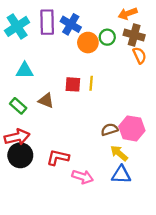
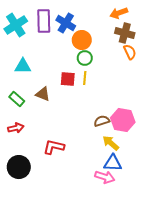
green circle: (107, 37) -> (85, 58), moved
red arrow: (17, 137) -> (16, 128), size x0.7
black circle: (20, 155) -> (19, 167), moved
pink arrow: (83, 177) -> (105, 177), moved

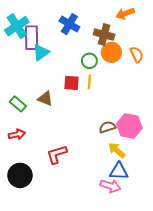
purple rectangle: (44, 21) -> (32, 38), moved
brown cross: (125, 33) -> (104, 35), moved
orange circle: (82, 40) -> (111, 52), moved
cyan triangle: (23, 66) -> (41, 52), moved, turned -36
red L-shape: (54, 147) -> (57, 154), turned -30

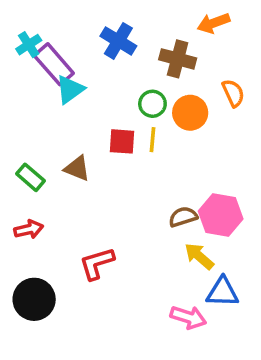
cyan cross: (17, 26) -> (29, 45), size x0.6
purple rectangle: (32, 38) -> (54, 64), turned -40
orange circle: (111, 52) -> (190, 113), moved
blue triangle: (119, 171) -> (222, 292), moved

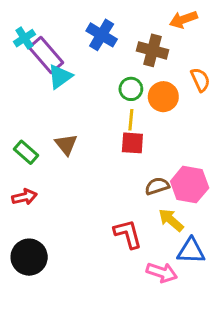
red square: (122, 141) -> (132, 143), moved
brown triangle: (77, 168) -> (66, 144), turned 30
red L-shape: (97, 263) -> (128, 234), moved, turned 92

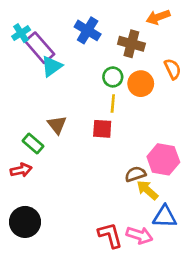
red square: (132, 143) -> (102, 129), moved
green rectangle: (26, 152) -> (33, 143), moved
brown semicircle: (157, 186) -> (135, 174), moved
red L-shape: (128, 234) -> (110, 235), moved

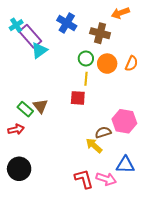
orange semicircle: (173, 69) -> (131, 64), moved, turned 49
brown triangle: (57, 125) -> (40, 106), moved
yellow arrow: (147, 190) -> (94, 146), moved

